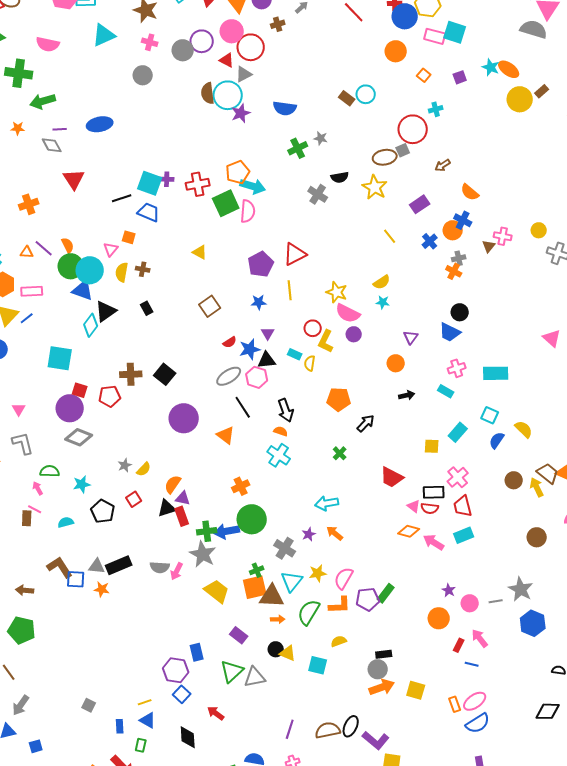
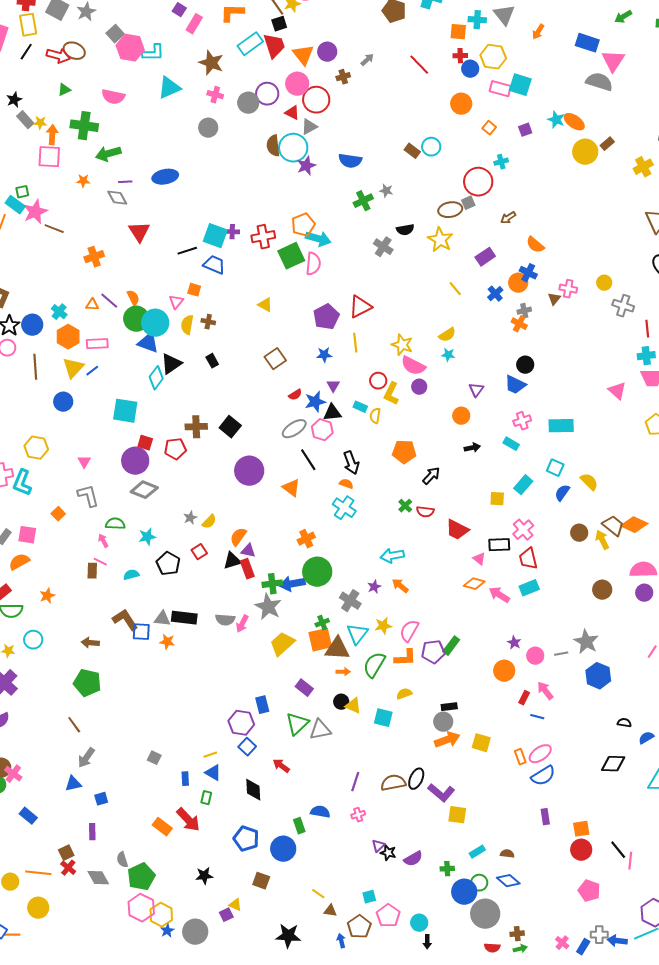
blue circle: (405, 16) -> (470, 69), size x0.7
red semicircle: (430, 508) -> (425, 512), moved
black rectangle: (119, 565) -> (184, 618), turned 30
yellow trapezoid: (217, 591) -> (282, 644), turned -80

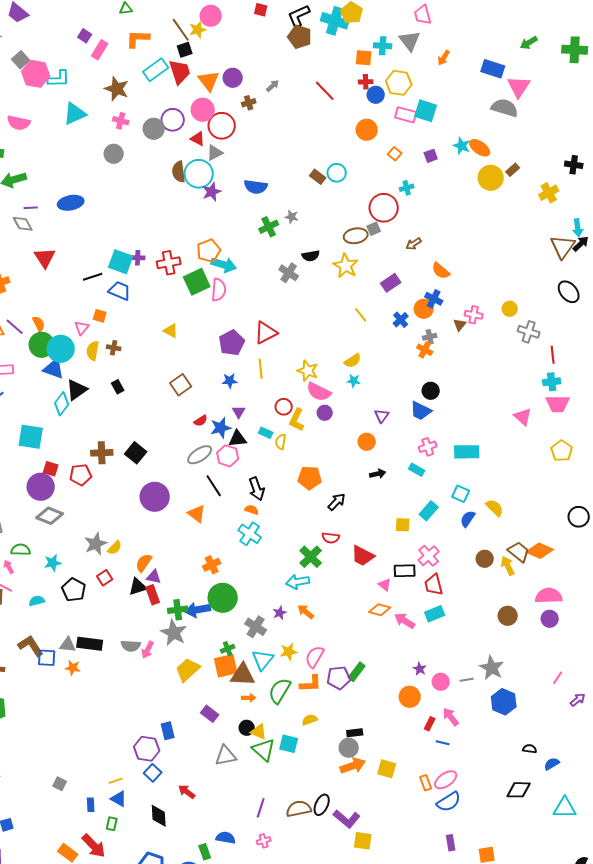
green cross: (405, 506) -> (311, 557), moved, size x1.6
gray star: (190, 518) -> (96, 544), size x1.6
green triangle: (297, 724) -> (264, 750), moved, turned -35

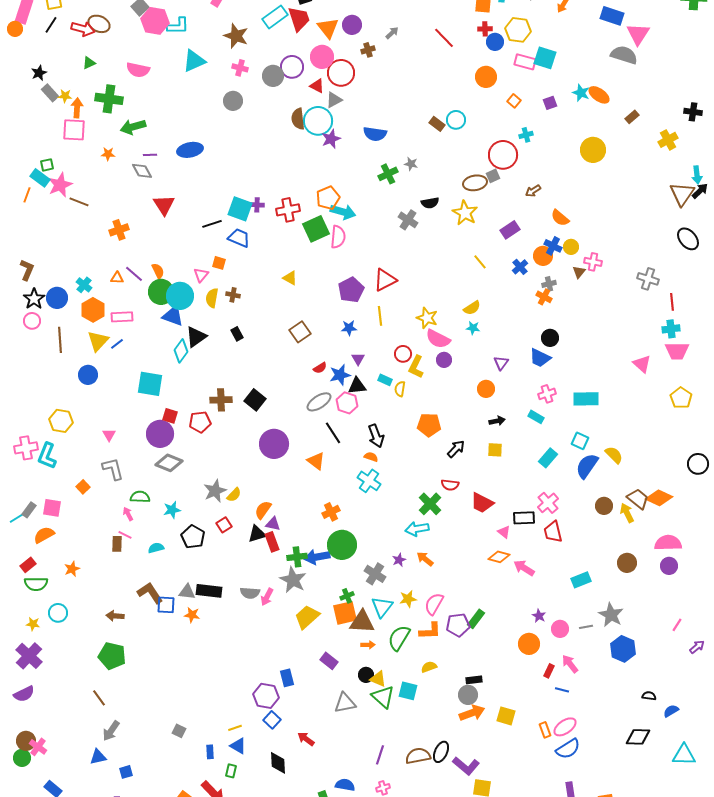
yellow circle: (491, 178) -> (593, 150), moved
yellow circle: (510, 309) -> (571, 247), moved
blue semicircle: (468, 519) -> (587, 466), size x1.5
yellow square: (403, 525) -> (495, 450), moved
cyan rectangle: (435, 614) -> (581, 580), moved

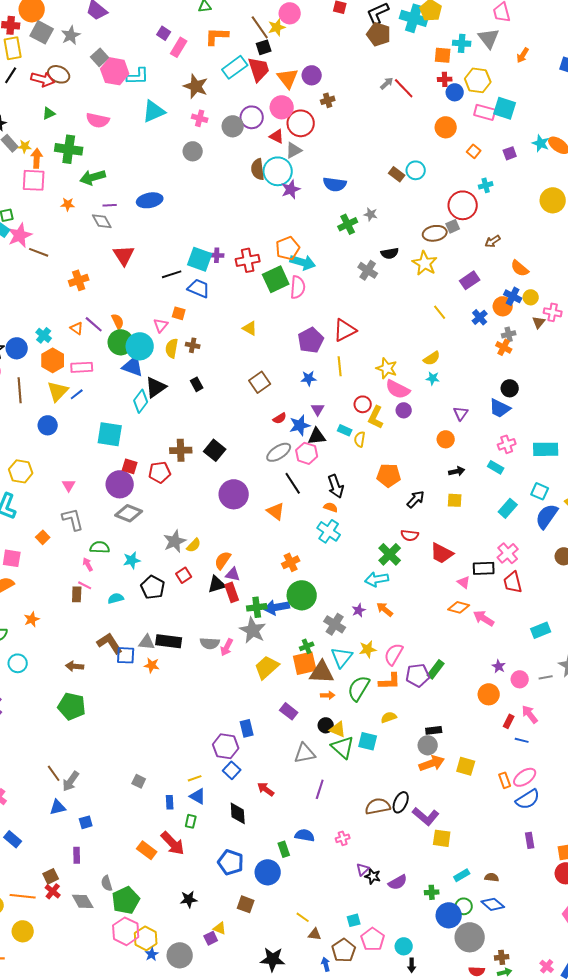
gray arrow: (392, 33) -> (387, 83), moved
orange triangle: (117, 278) -> (77, 328), turned 32
brown line: (99, 698) -> (54, 773), moved
purple line: (380, 755) -> (320, 789), moved

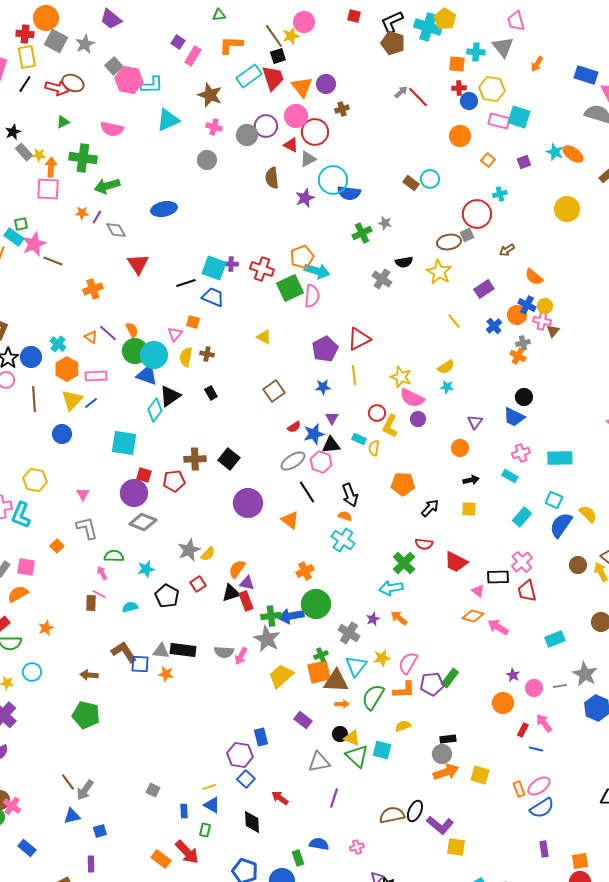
cyan circle: (278, 171) -> (333, 180), moved
purple line: (110, 205) -> (97, 217), moved, turned -56
red cross: (248, 260) -> (262, 269), turned 30
pink cross: (553, 312) -> (542, 321), moved

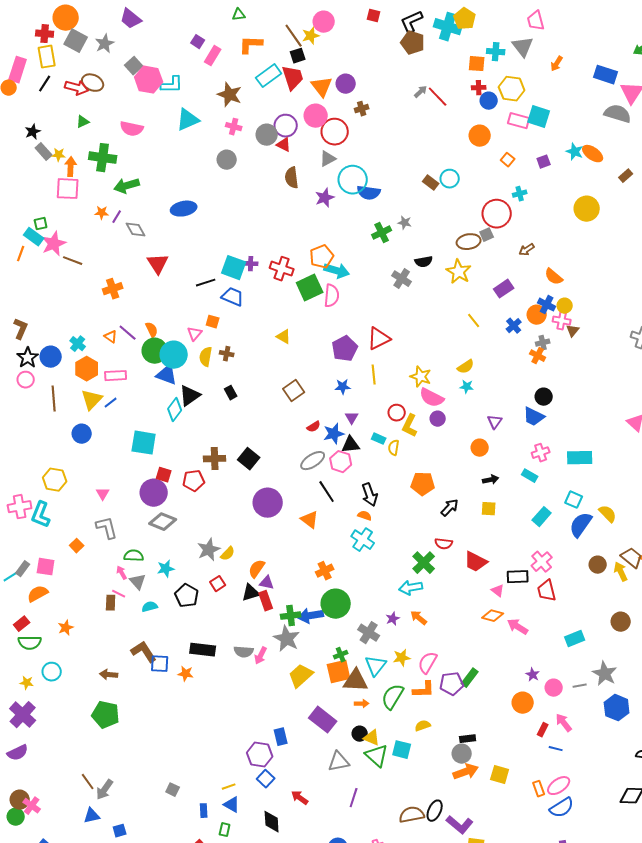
red triangle: (291, 145) -> (284, 145), moved
gray triangle: (161, 651) -> (138, 582), moved, turned 42
purple rectangle: (303, 720) -> (323, 720), size x1.5

